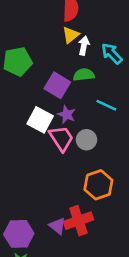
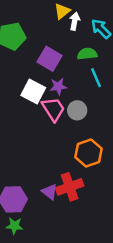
green semicircle: (84, 75) -> (87, 54), moved
cyan line: (106, 105) -> (96, 78), turned 42
purple star: (67, 115) -> (58, 86), turned -30

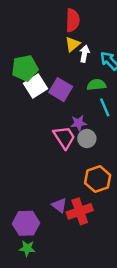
purple star: (58, 86) -> (79, 123), moved
white square: (33, 91) -> (36, 86), moved, turned 30
purple triangle: (50, 192) -> (59, 205), moved

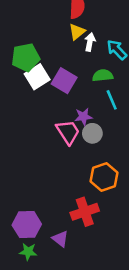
purple triangle: (59, 205) -> (60, 239), moved

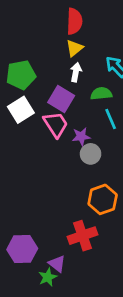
white arrow: (90, 42) -> (76, 72), moved
white square: (37, 77) -> (21, 110), moved
pink trapezoid: (68, 132) -> (56, 124), moved
green star: (28, 252) -> (48, 277), moved, turned -30

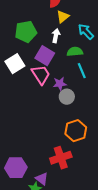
yellow triangle: (74, 48) -> (63, 17), moved
green pentagon: (21, 75) -> (26, 32), moved

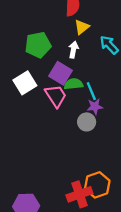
green semicircle: (75, 52) -> (74, 84), moved
cyan line: (82, 71) -> (91, 91), moved
purple star: (60, 84) -> (95, 107), moved
orange hexagon: (76, 131) -> (97, 185), moved

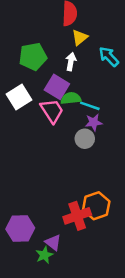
cyan line: (91, 91) -> (90, 106), turned -48

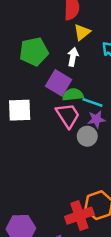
white square: (19, 97) -> (20, 110), moved, turned 30
pink trapezoid: (52, 111) -> (68, 115), moved

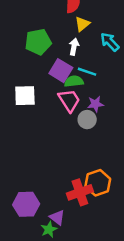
cyan line: (92, 102) -> (87, 72), moved

